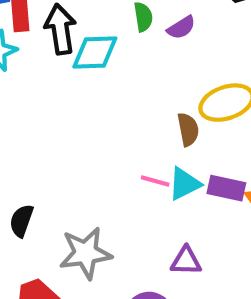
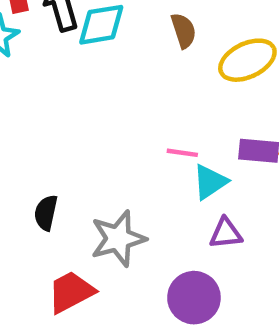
brown semicircle: (188, 129) -> (184, 31), moved
cyan triangle: (184, 184) -> (210, 182), moved

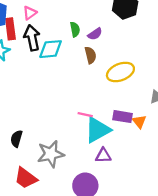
cyan triangle: (210, 182) -> (98, 130), size x1.5
red trapezoid: (71, 292) -> (26, 178), turned -120

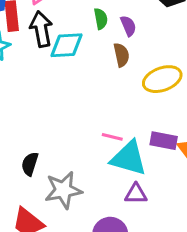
purple semicircle: (95, 34) -> (128, 26), turned -80
cyan triangle: (98, 130) -> (129, 158), turned 44
black semicircle: (16, 139) -> (30, 164), moved

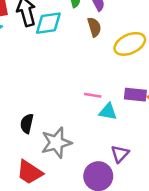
cyan triangle: (129, 158) -> (108, 112), size x0.6
purple triangle: (136, 194) -> (120, 154), moved, turned -42

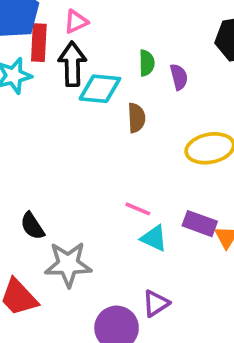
brown semicircle: (94, 27) -> (136, 118), moved
black semicircle: (27, 124) -> (32, 226), turned -60

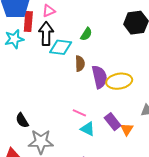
green semicircle: (147, 63) -> (86, 34), turned 32
purple semicircle: (179, 77) -> (100, 77), moved, size x1.6
purple rectangle: (200, 224) -> (113, 122), turned 30

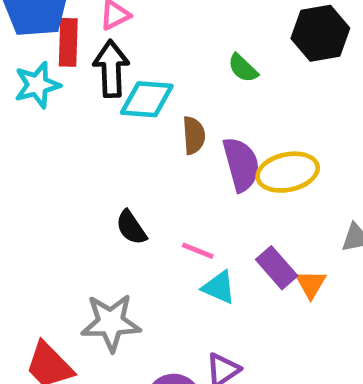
green semicircle: (86, 34) -> (243, 68), moved, turned 104
black semicircle: (22, 120) -> (131, 228), moved

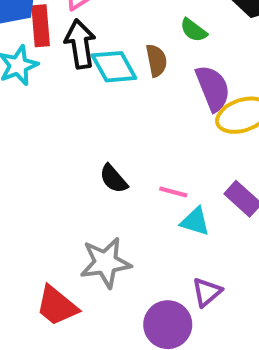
cyan diamond: (147, 99) -> (114, 67), turned 63
brown semicircle: (194, 135) -> (156, 61), moved
purple semicircle: (241, 164) -> (213, 88), moved

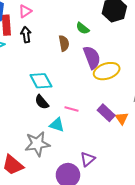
black arrow: (80, 44) -> (26, 35), size x0.7
cyan diamond: (114, 67) -> (41, 81), moved
cyan triangle: (195, 221) -> (57, 125), moved

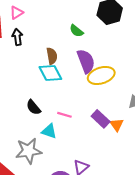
brown semicircle: (64, 43) -> (52, 56), moved
cyan diamond: (41, 81) -> (50, 73), moved

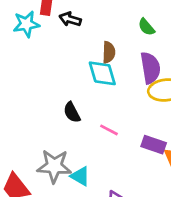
black arrow: (17, 37) -> (70, 19), turned -77
purple rectangle: (101, 119) -> (154, 145), turned -36
cyan triangle: (49, 131) -> (80, 176), moved

